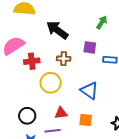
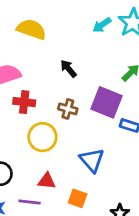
black arrow: (57, 30) -> (69, 69), size x0.6
purple square: (90, 47) -> (106, 102), size x1.6

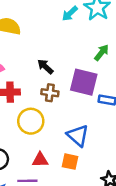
black arrow: (69, 69) -> (45, 67), moved
orange square: (78, 198) -> (70, 162), moved

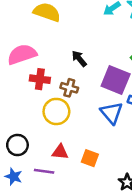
brown cross: (50, 93) -> (69, 88), moved
blue triangle: (78, 136) -> (112, 113), moved

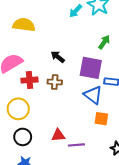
yellow circle: (56, 111) -> (18, 109), moved
orange square: (90, 158) -> (101, 119), moved
purple line: (44, 171) -> (76, 145), moved

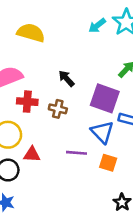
red triangle: (58, 135) -> (32, 154), moved
purple line: (76, 145) -> (77, 153), moved

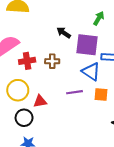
black arrow: (66, 78) -> (64, 33), moved

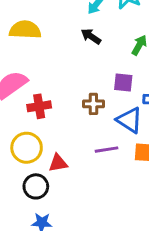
black arrow: (64, 33) -> (91, 36), moved
purple square: (87, 45) -> (123, 83), size x0.6
brown cross: (52, 61) -> (93, 104), moved

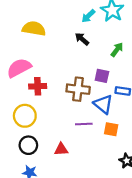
brown cross: (93, 104) -> (78, 89), size x1.5
red triangle: (58, 163) -> (61, 149), moved

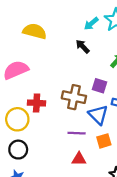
red cross: (38, 86) -> (37, 103), moved
orange square: (111, 129) -> (104, 141), turned -32
red triangle: (61, 149) -> (79, 159), moved

